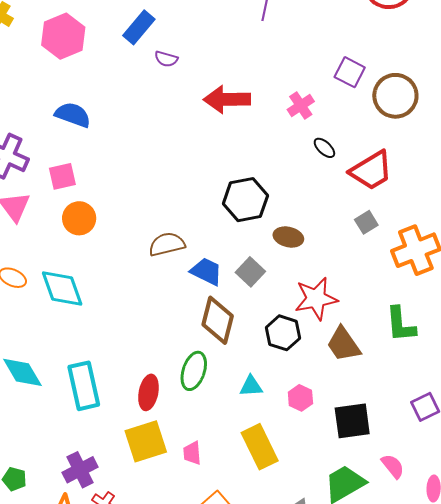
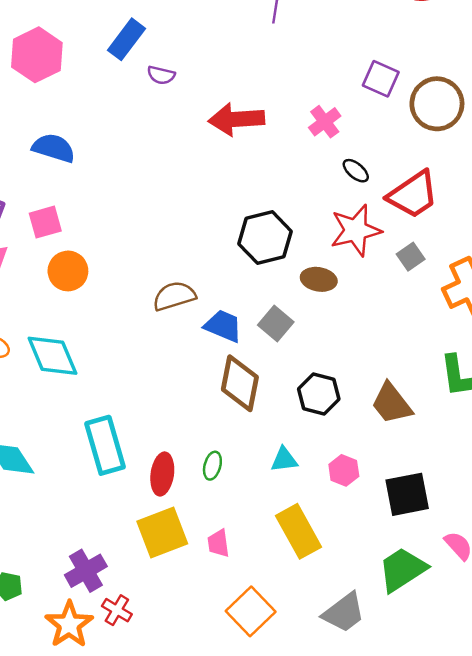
red star: (316, 299) -> (356, 230), moved
green ellipse: (194, 371) -> (212, 466), moved, size x0.6
cyan rectangle: (84, 386) -> (105, 445), moved

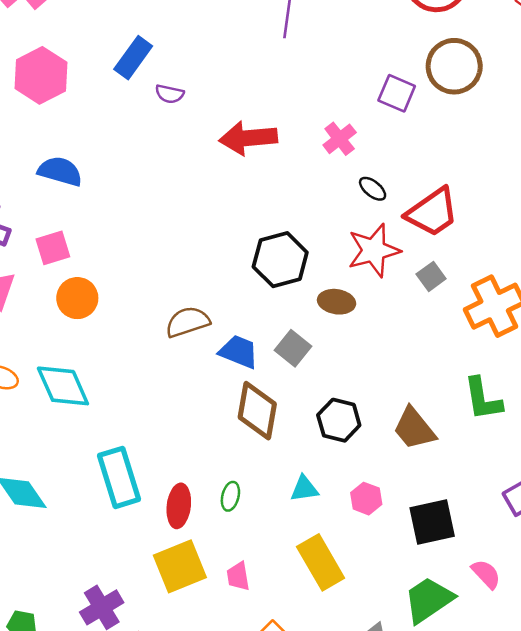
brown circle: (437, 104) -> (454, 66), moved

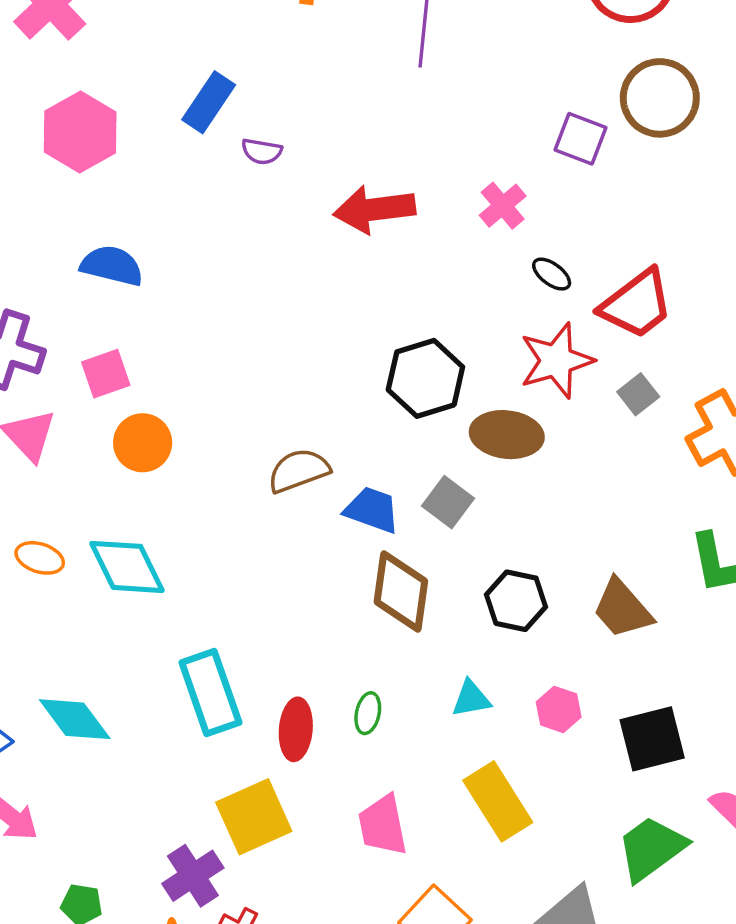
brown ellipse: (337, 302) -> (507, 435), size x1.4
yellow square: (180, 566) -> (254, 817), moved
pink trapezoid: (238, 576) -> (383, 825), size x1.5

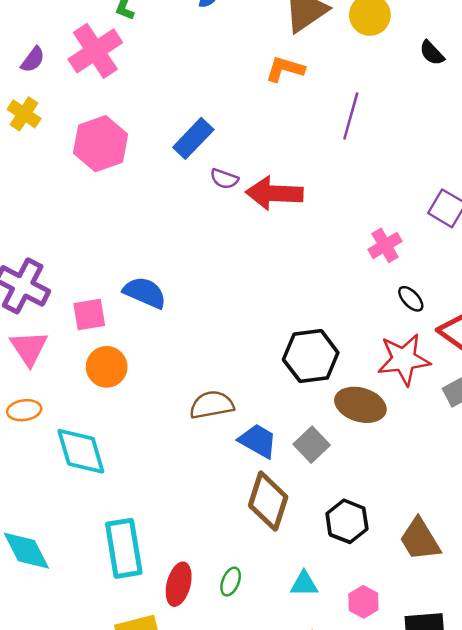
red arrow: (374, 209) -> (274, 193), moved
blue semicircle: (112, 266) -> (145, 293), moved
orange ellipse: (40, 558) -> (24, 410), moved, turned -36

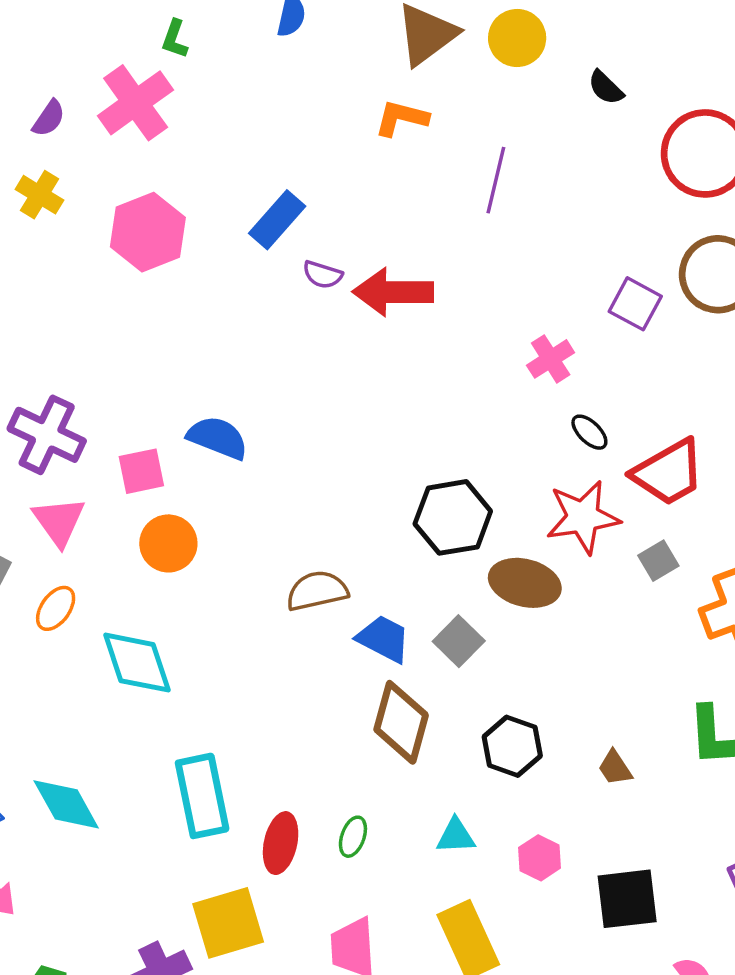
orange ellipse: (24, 410) -> (56, 608), turned -44
brown trapezoid: (420, 540) -> (615, 768), size x0.6

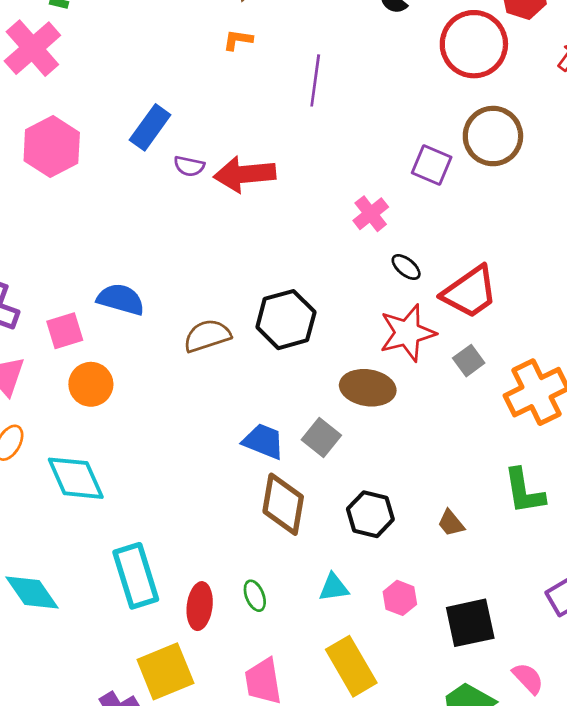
orange L-shape: (401, 118) -> (238, 40), size x0.7
black hexagon: (453, 517) -> (286, 320), moved
brown semicircle: (317, 591) -> (207, 336), moved
green ellipse: (353, 837) -> (255, 596), turned -36

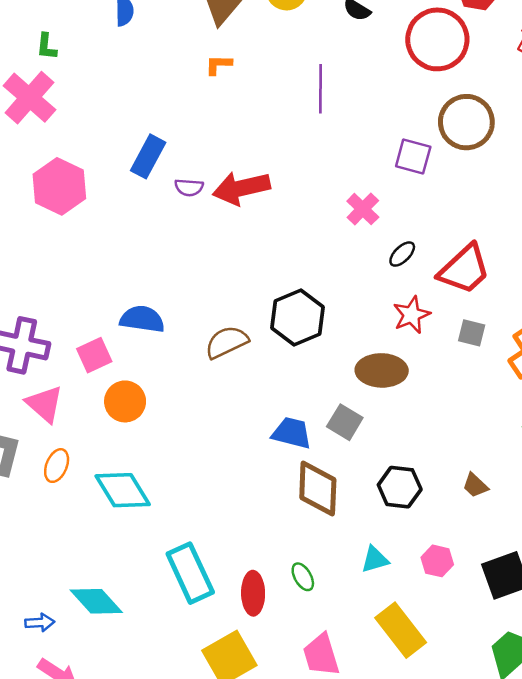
purple line: (315, 80) -> (321, 89), moved
black ellipse: (406, 267) -> (402, 254), turned -76
red star: (407, 333) -> (412, 315), size x0.7
gray square: (469, 361) -> (472, 333), turned -32

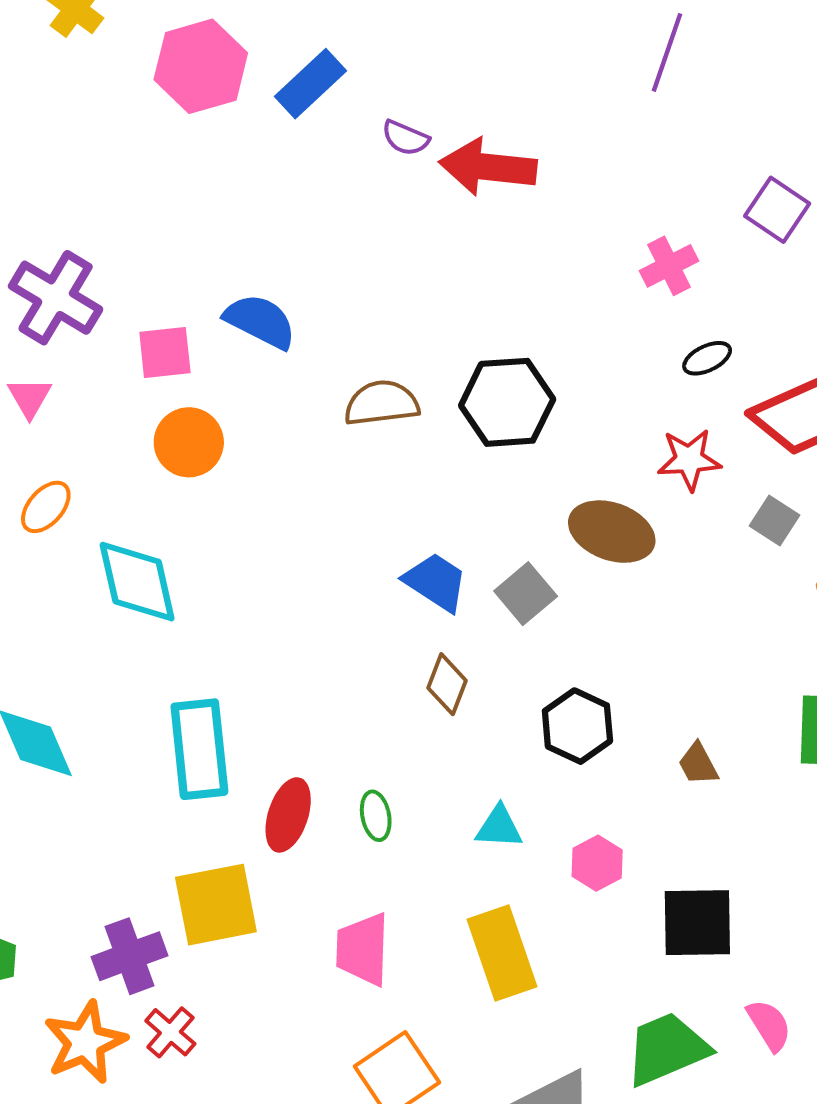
blue rectangle: (148, 156) -> (311, 84), moved
pink triangle: (45, 404) -> (30, 398), moved, size x0.7
brown diamond: (318, 489) -> (447, 684), size x0.6

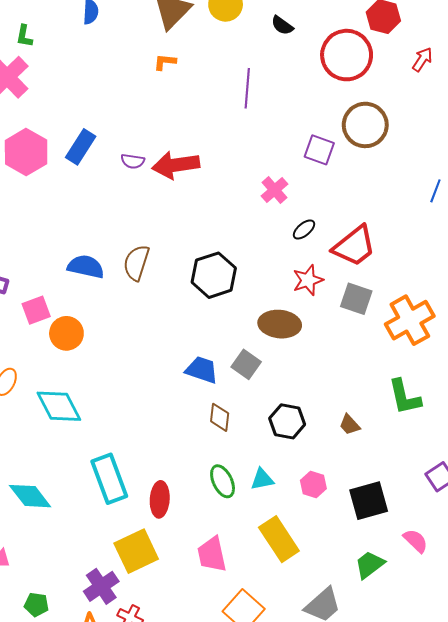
pink square: (165, 352) -> (36, 310), moved
brown semicircle: (382, 403) -> (136, 263), moved, turned -51
gray square: (775, 521) -> (356, 299), size x1.4
green ellipse: (376, 816) -> (223, 481), moved, size x1.4
green trapezoid: (667, 1049) -> (370, 565), size x0.7

